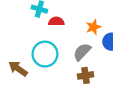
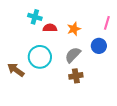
orange star: (93, 27) -> (74, 29), moved

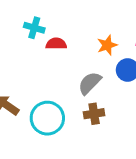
orange star: (74, 29) -> (107, 45), moved
cyan circle: (40, 57) -> (47, 118), moved

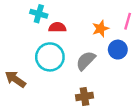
brown cross: (94, 114) -> (84, 96), moved
cyan circle: (47, 118) -> (50, 57), moved

